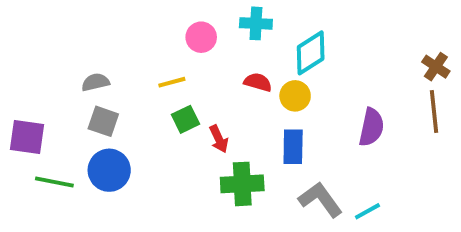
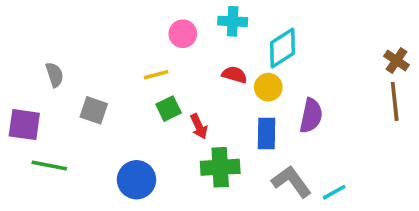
gray semicircle: (95, 82) -> (55, 75), moved, turned 85
purple semicircle: (371, 127) -> (311, 116), moved
blue circle: (109, 170) -> (136, 180), moved

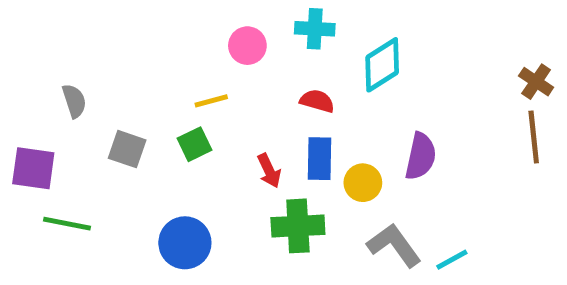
yellow circle: (268, 87) -> (363, 183), moved
green square: (169, 109) -> (195, 144), moved
blue rectangle: (266, 133) -> (320, 159), moved

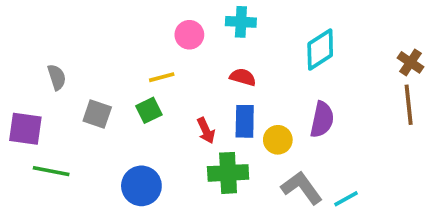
cyan diamond: (382, 65) -> (320, 49), moved

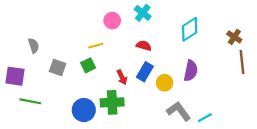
cyan cross: (241, 22) -> (143, 13), turned 35
brown cross: (410, 62) -> (234, 37), moved
blue rectangle: (245, 121) -> (145, 72), turned 30
green cross: (228, 173) -> (112, 102), moved

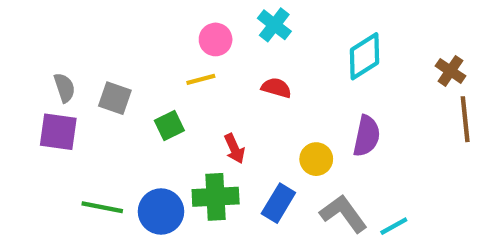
yellow line: (96, 46) -> (201, 79), moved
gray square: (58, 67) -> (115, 98), moved
blue rectangle: (145, 72) -> (278, 203), moved
purple square: (15, 76) -> (58, 132), moved
green line: (30, 101) -> (102, 207), moved

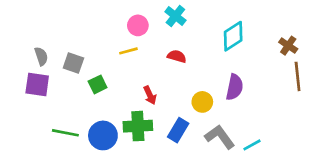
green square: (169, 125) -> (98, 84), moved

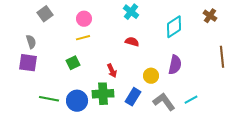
pink circle: (138, 25) -> (84, 19), moved
brown cross: (288, 46) -> (210, 16), moved
yellow line: (128, 51) -> (83, 38), moved
gray square: (73, 63) -> (45, 14), moved, turned 35
cyan line: (252, 145) -> (191, 100), moved

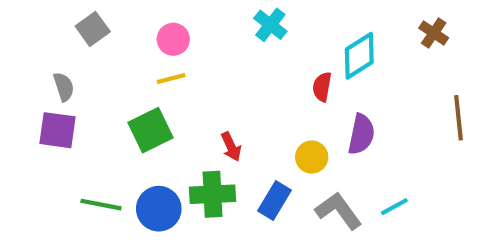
red semicircle: (132, 42) -> (322, 87), moved, turned -96
green square: (73, 63) -> (150, 130), size x1.5

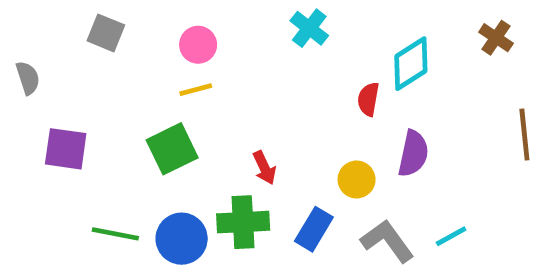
gray square: (93, 29) -> (106, 33), turned -32
gray semicircle: (64, 87) -> (28, 78), moved

